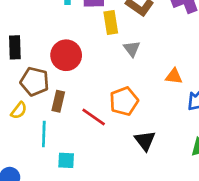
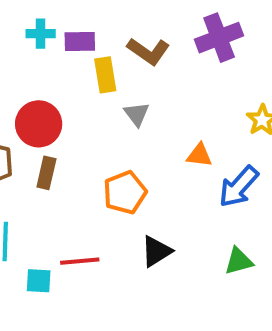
brown rectangle: (58, 101) -> (46, 173), moved
red line: (94, 117) -> (80, 261), moved, turned -40
black triangle: (145, 141) -> (156, 251), turned 35

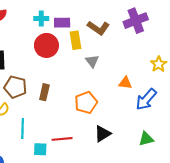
red circle: (39, 124) -> (46, 45), moved

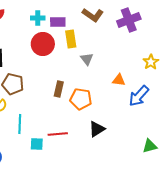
brown L-shape: (98, 28) -> (93, 15), moved
brown rectangle: (44, 92) -> (59, 89), moved
orange pentagon: (86, 103) -> (81, 99), turned 30
green triangle: (146, 139) -> (150, 146), moved

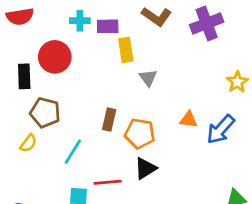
red circle: (43, 44) -> (55, 57), moved
orange triangle: (119, 80) -> (189, 120), moved
cyan line: (20, 124) -> (73, 152), moved, turned 30
black triangle: (97, 129) -> (145, 168), moved

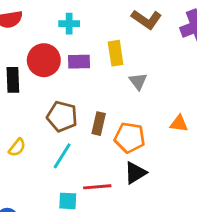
purple rectangle: (108, 26) -> (79, 62), moved
brown pentagon: (45, 113) -> (62, 116), moved

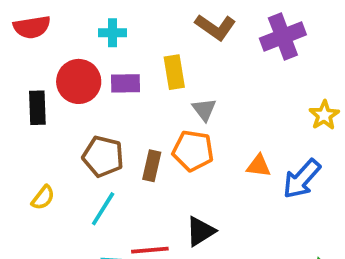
orange pentagon: (130, 138) -> (193, 151), moved

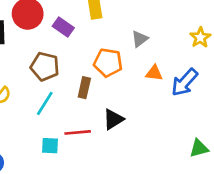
purple rectangle: (126, 83) -> (63, 27), moved, turned 36
gray triangle: (204, 110) -> (140, 39), moved, turned 30
brown rectangle: (152, 166) -> (84, 88), moved

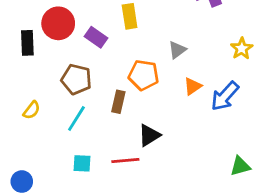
orange triangle: (154, 73) -> (193, 86), turned -42
red line: (78, 132) -> (125, 161), moved

